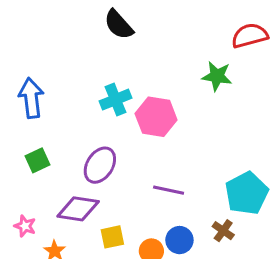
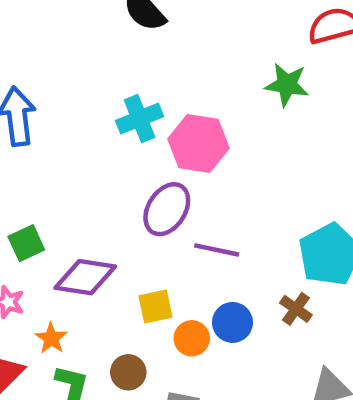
green square: (37, 160) -> (26, 243), moved
purple ellipse: (100, 165) -> (167, 209), moved
yellow square: (112, 237) -> (155, 307), moved

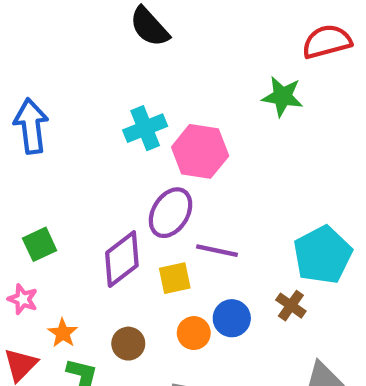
purple diamond: (85, 277) -> (122, 259), moved, turned -46
yellow square: (155, 307) -> (175, 278), moved
brown circle: (128, 372) -> (128, 344), moved

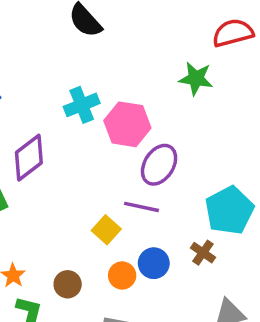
purple ellipse: (171, 213) -> (159, 165), moved
purple diamond: (122, 259) -> (29, 158), moved
yellow square: (175, 278) -> (106, 230), turned -36

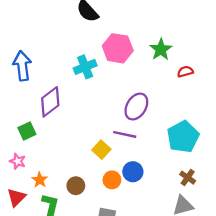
red semicircle: (233, 33) -> (185, 72), moved, size x0.6
green star: (196, 79) -> (161, 49), turned 30
pink hexagon: (127, 124) -> (118, 48), moved
brown cross: (203, 253) -> (188, 178), moved

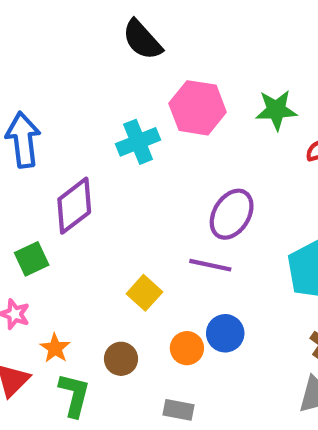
green star: (161, 49) -> (276, 110), turned 30
yellow square: (101, 150) -> (144, 293), moved

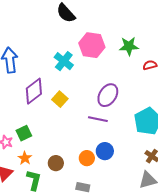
cyan cross: (138, 142) -> (64, 61), turned -30
green square: (32, 259) -> (24, 133), moved
yellow square: (144, 293) -> (60, 99), moved

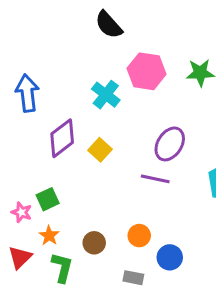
blue circle: (105, 151) -> (170, 257), moved

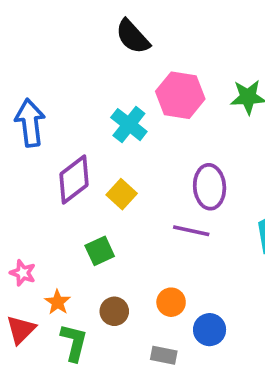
purple ellipse: (170, 144) -> (210, 187), turned -36
green square: (48, 199) -> (100, 251), moved

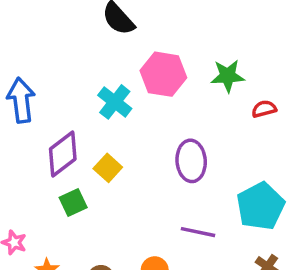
purple line: (191, 231) -> (198, 232), moved
green square: (100, 251) -> (73, 203), moved

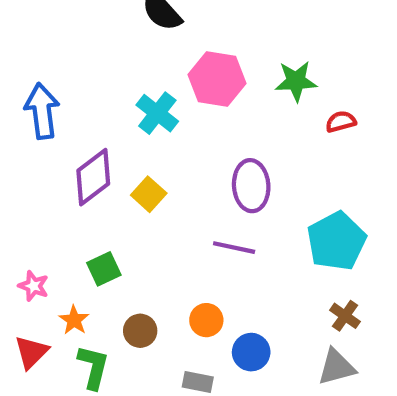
green square: (73, 203) -> (104, 269), moved
purple line: (198, 232) -> (234, 248), moved

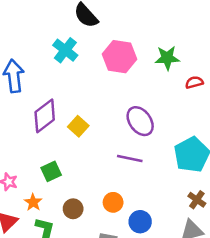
cyan cross: (157, 113) -> (65, 50), moved
purple ellipse: (251, 186) -> (140, 121), turned -32

